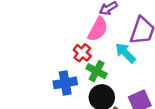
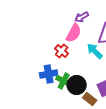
green cross: (97, 71) -> (64, 81), moved

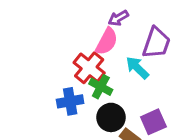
red cross: (62, 51) -> (89, 68), size x1.5
green cross: (64, 81) -> (101, 87), moved

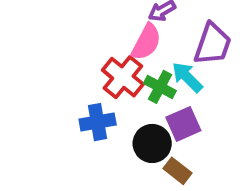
green cross: (101, 87) -> (160, 87), moved
purple square: (153, 122) -> (183, 124), moved

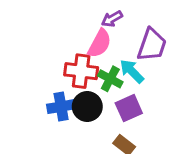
red cross: (123, 77) -> (81, 71), turned -32
black circle: (152, 143) -> (87, 107), moved

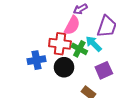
blue cross: (61, 107) -> (36, 60), moved
purple square: (129, 108) -> (104, 70), moved

